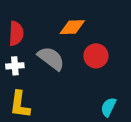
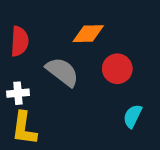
white cross: (15, 66) -> (18, 93), moved
cyan semicircle: (108, 107) -> (133, 116), moved

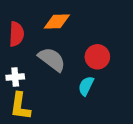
orange diamond: (88, 34) -> (57, 21), moved
cyan semicircle: (133, 116) -> (86, 86), moved

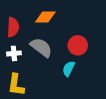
white cross: (15, 77) -> (14, 53), moved

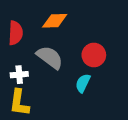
white cross: (14, 53) -> (19, 75), moved

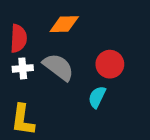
white cross: (19, 75) -> (23, 68), moved

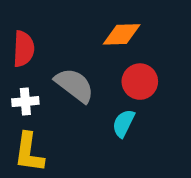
orange diamond: (64, 24) -> (122, 34), moved
white cross: (23, 68) -> (25, 102), moved

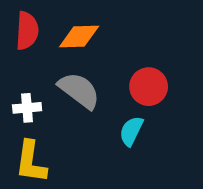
orange diamond: (122, 34) -> (79, 36), moved
red semicircle: (24, 49) -> (27, 31), moved

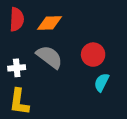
cyan semicircle: (131, 131) -> (102, 82), moved

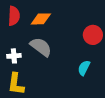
red circle: (93, 55) -> (93, 35), moved

